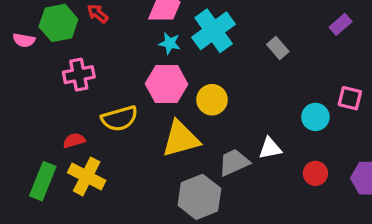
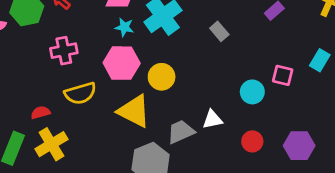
pink cross: (79, 75) -> (64, 51), moved
yellow triangle: (181, 139) -> (134, 111), turned 42
yellow cross: (87, 176) -> (51, 144), turned 32

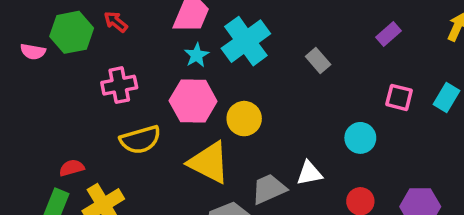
cyan star: (124, 27) -> (197, 55), turned 30
pink square: (283, 75) -> (399, 97), moved
red semicircle: (40, 113) -> (72, 168), moved

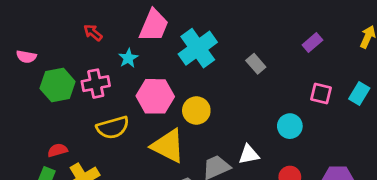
green hexagon: (72, 32) -> (58, 85), moved
cyan star: (197, 55) -> (128, 58), moved

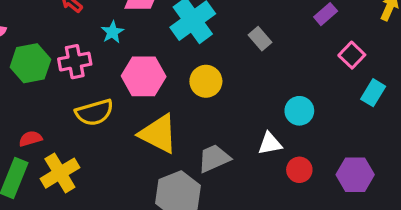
pink square: (321, 93) -> (352, 55), moved, turned 30
cyan rectangle: (359, 93) -> (373, 93), moved
yellow circle: (196, 110) -> (206, 81), moved
white triangle: (249, 154) -> (270, 144), moved

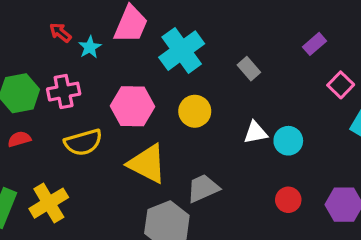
cyan star: (112, 32) -> (90, 47), moved
red semicircle: (30, 139) -> (19, 139), moved
white triangle: (270, 144) -> (255, 133), moved

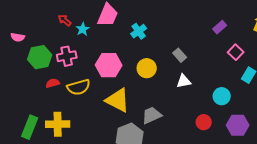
cyan cross: (182, 51) -> (139, 31), size x0.6
gray rectangle: (249, 69) -> (180, 55), moved
red semicircle: (19, 139) -> (53, 83), moved
cyan circle: (288, 141) -> (222, 96), moved
yellow cross: (49, 203) -> (58, 124), turned 30

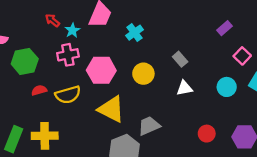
pink cross: (67, 56) -> (68, 55), moved
cyan circle: (222, 96) -> (227, 87), moved

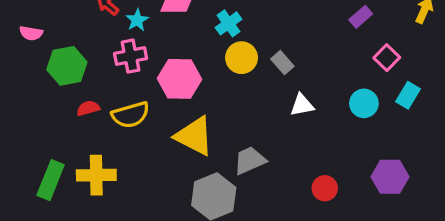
gray rectangle: (180, 59) -> (282, 63), moved
yellow circle: (143, 74) -> (242, 58), moved
red circle: (207, 134) -> (325, 188), moved

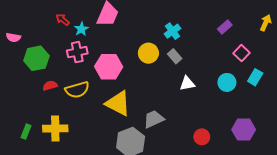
cyan cross: (228, 23) -> (172, 31), moved
green rectangle: (51, 180) -> (26, 132), size x0.6

